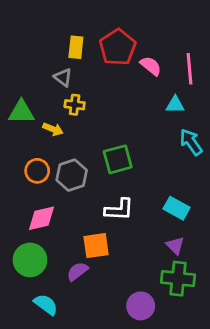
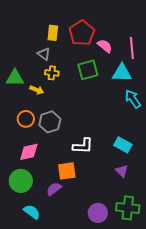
cyan triangle: (175, 105) -> (122, 73), size x1.5
green square: (118, 159) -> (88, 70), moved
green cross: (178, 279) -> (128, 208), moved

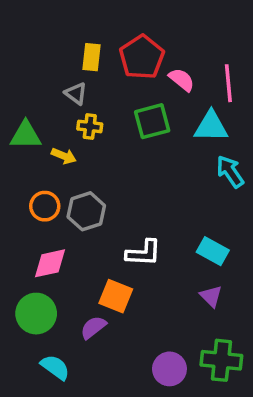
orange square: (67, 171) -> (116, 296), turned 30

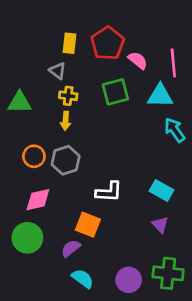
yellow arrow: (64, 156) -> (66, 121), moved, turned 72
cyan semicircle: (55, 367) -> (83, 279), moved

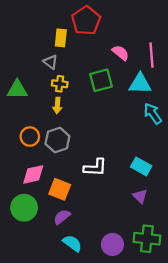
red pentagon: (108, 43) -> (86, 21), moved
orange square: (88, 225) -> (60, 189), moved

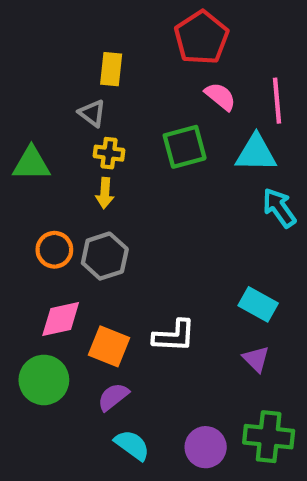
red pentagon: (86, 21) -> (201, 38), moved
white L-shape: (95, 168) -> (174, 336), moved

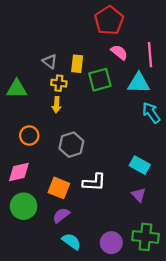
yellow rectangle: (111, 69) -> (77, 64), moved
gray hexagon: (105, 256) -> (71, 145), moved
pink diamond: (61, 319) -> (19, 172), moved

